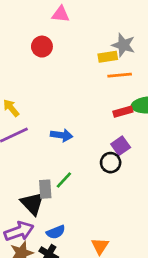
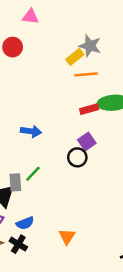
yellow rectangle: (108, 57) -> (75, 57), turned -30

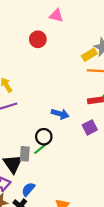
blue arrow: (31, 131) -> (60, 114), moved
black circle: (77, 157) -> (44, 137), moved
blue semicircle: (25, 223) -> (28, 189), turned 144

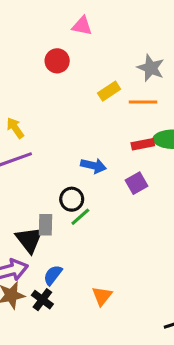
yellow rectangle: (89, 55) -> (109, 91), moved
green line: (41, 149) -> (80, 217), moved

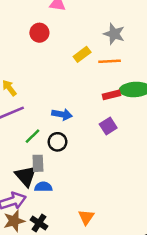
blue arrow: (93, 166) -> (62, 114), moved
green line: (80, 217) -> (33, 136), moved
blue semicircle: (53, 275) -> (43, 187), moved, turned 56

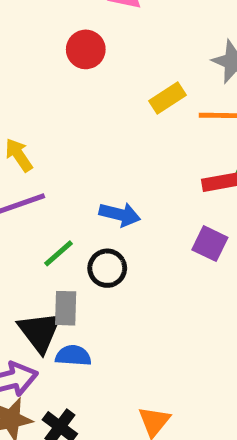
purple square: (108, 126) -> (210, 244), turned -35

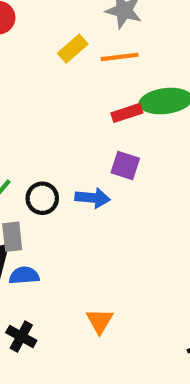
blue arrow: (120, 214) -> (93, 198), moved

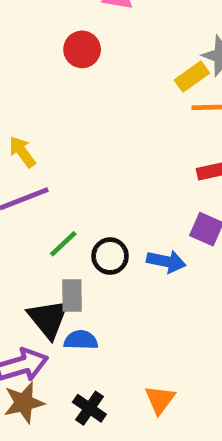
yellow rectangle: (73, 49) -> (192, 77), moved
black cross: (21, 337) -> (89, 408), moved

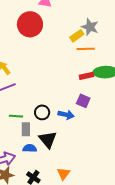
red circle: (82, 49) -> (30, 24), size x1.6
green line: (63, 244) -> (16, 116), moved, turned 48
black triangle: (48, 319) -> (48, 140), moved

